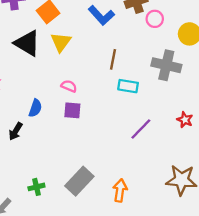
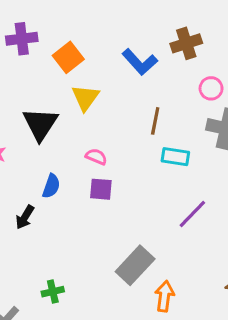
pink circle: (155, 19) -> (211, 88), moved
black triangle: (27, 43) -> (40, 124), moved, turned 32
gray rectangle: (79, 181) -> (135, 265), moved

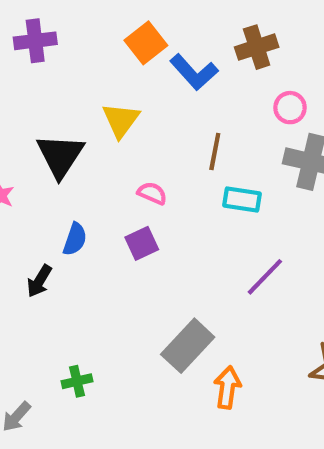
orange square: (68, 57) -> (146, 43), moved
pink semicircle: (96, 157) -> (152, 193), moved
purple square: (101, 189) -> (142, 243), turned -30

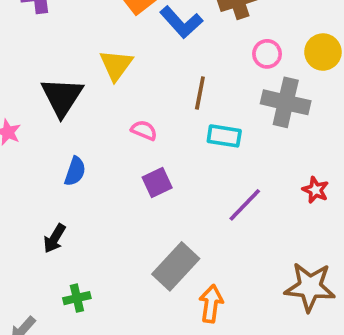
purple square: (142, 243) -> (157, 183), moved
black arrow: (39, 281) -> (55, 238), moved

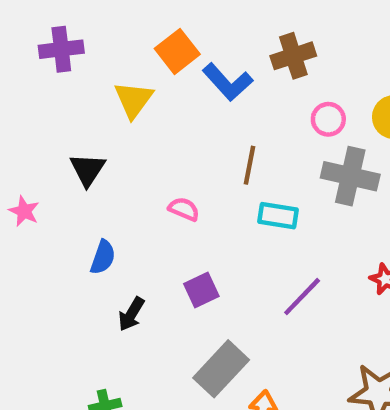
yellow triangle: (116, 65) -> (134, 100), moved
black triangle: (62, 97) -> (88, 170), size x0.7
purple square: (157, 183) -> (201, 290), moved
black arrow: (55, 238) -> (131, 314), moved

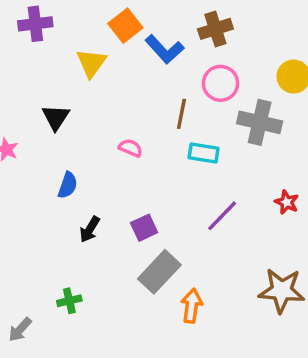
pink circle: (328, 119) -> (220, 83), moved, size x1.4
purple square: (201, 290) -> (144, 228), moved

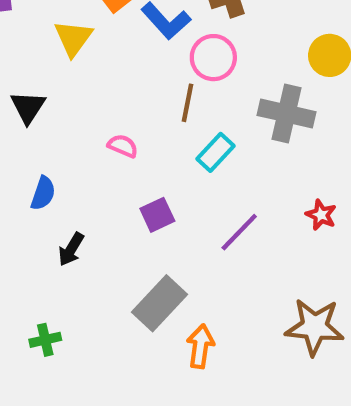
pink circle: (220, 83) -> (213, 58), moved
cyan rectangle: (204, 153) -> (215, 152), turned -56
purple square: (144, 228) -> (157, 215), moved

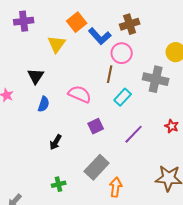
pink semicircle: (123, 146) -> (80, 94), size x1.6
blue semicircle: (43, 193) -> (44, 104), moved
green cross: (45, 340) -> (59, 184), moved

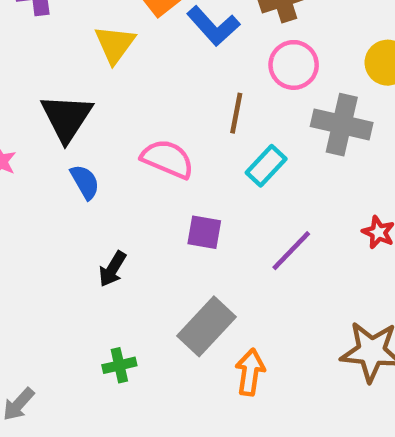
pink circle: (122, 53) -> (294, 65), moved
black triangle: (36, 76) -> (67, 118), size x1.4
blue semicircle: (44, 104) -> (85, 182), turned -49
purple square: (96, 126) -> (204, 232), turned 35

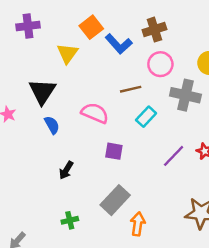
brown line: (236, 113) -> (131, 89), turned 66
purple line: (291, 251) -> (174, 156), moved

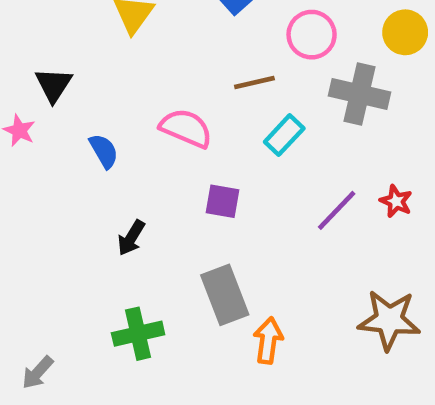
black triangle: (42, 92) -> (54, 85), moved, size x0.7
gray rectangle: (115, 200) -> (225, 295), turned -64
green cross: (70, 220) -> (138, 334), size x1.5

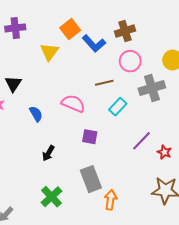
gray cross: (359, 94) -> (152, 88), turned -30
red star: (396, 201) -> (164, 152), moved
green cross: (138, 334) -> (51, 197), turned -30

